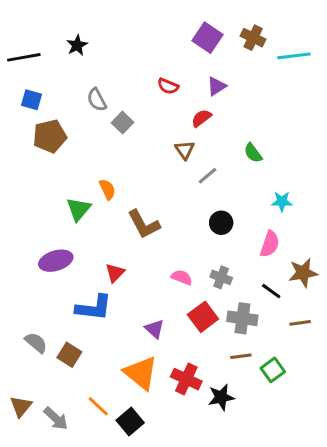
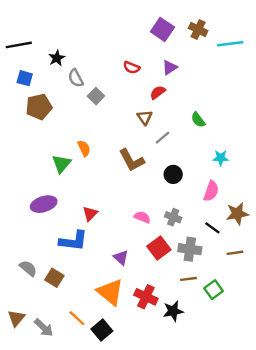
black star: (77, 45) -> (57, 58), moved
brown L-shape: (144, 224) -> (132, 160), moved

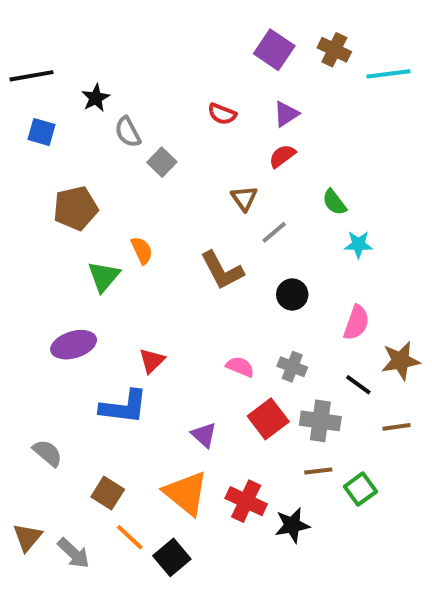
red semicircle: (158, 92) -> (282, 156), moved
brown pentagon: (39, 107) -> (76, 208), moved
cyan star: (221, 158) -> (358, 244), moved
brown square: (54, 278) -> (108, 493), moved

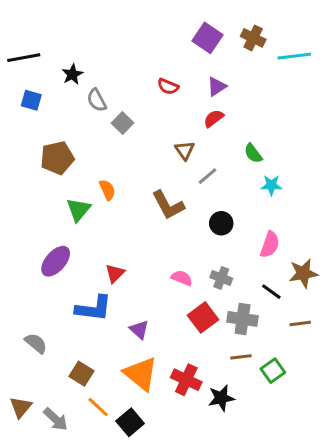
purple ellipse: (74, 345) -> (56, 261), turned -32
purple triangle: (204, 435) -> (139, 330), moved

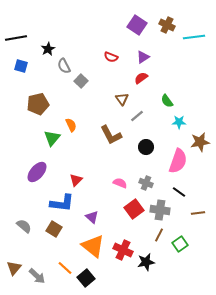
pink semicircle: (270, 245) -> (178, 161), size x1.4
brown star: (303, 273) -> (200, 142), moved
brown line: (241, 357) -> (159, 235), turned -56
brown square: (81, 374) -> (54, 229), moved

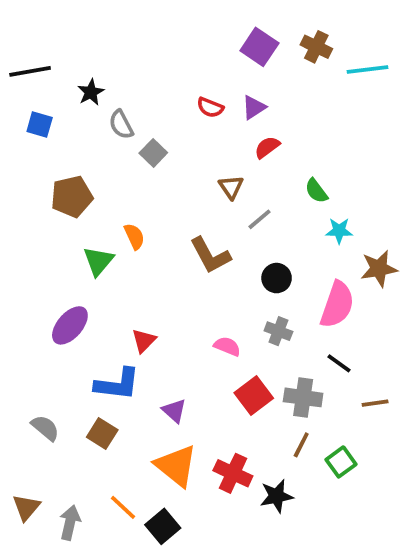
purple triangle: (143, 57) -> (254, 107), moved
gray cross: (146, 183) -> (278, 331), moved
gray arrow: (37, 276) -> (70, 523), turned -120

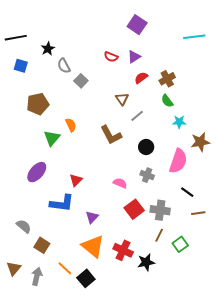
brown cross: (316, 47) -> (167, 79), moved, turned 35
black line: (339, 363) -> (187, 192), moved
purple triangle: (174, 411) -> (92, 217), turned 32
brown square: (102, 433) -> (42, 245), moved

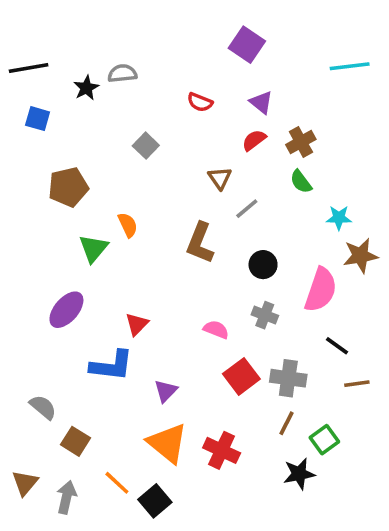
purple triangle: (134, 57) -> (261, 102), moved, turned -48
gray semicircle: (64, 66) -> (122, 73), moved, turned 112
cyan star: (179, 122) -> (339, 218), moved
brown L-shape: (111, 135) -> (200, 243), turned 50
black star: (146, 262) -> (299, 474), moved

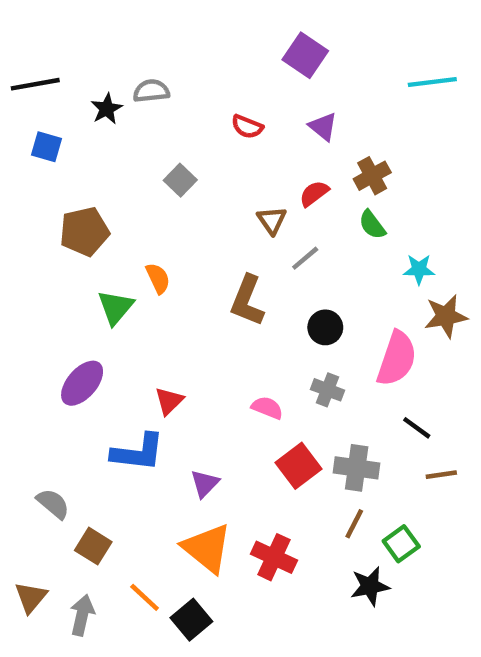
red semicircle: (254, 140) -> (314, 194), moved

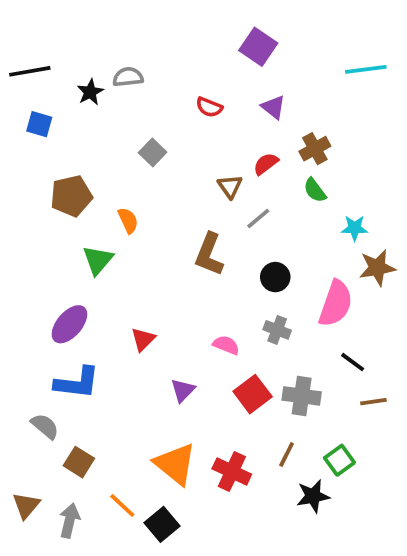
orange semicircle: (158, 278) -> (128, 220), moved
blue L-shape: (138, 452) -> (77, 383), moved
purple triangle: (205, 484) -> (183, 390), moved
brown line: (354, 524) -> (287, 455), moved

